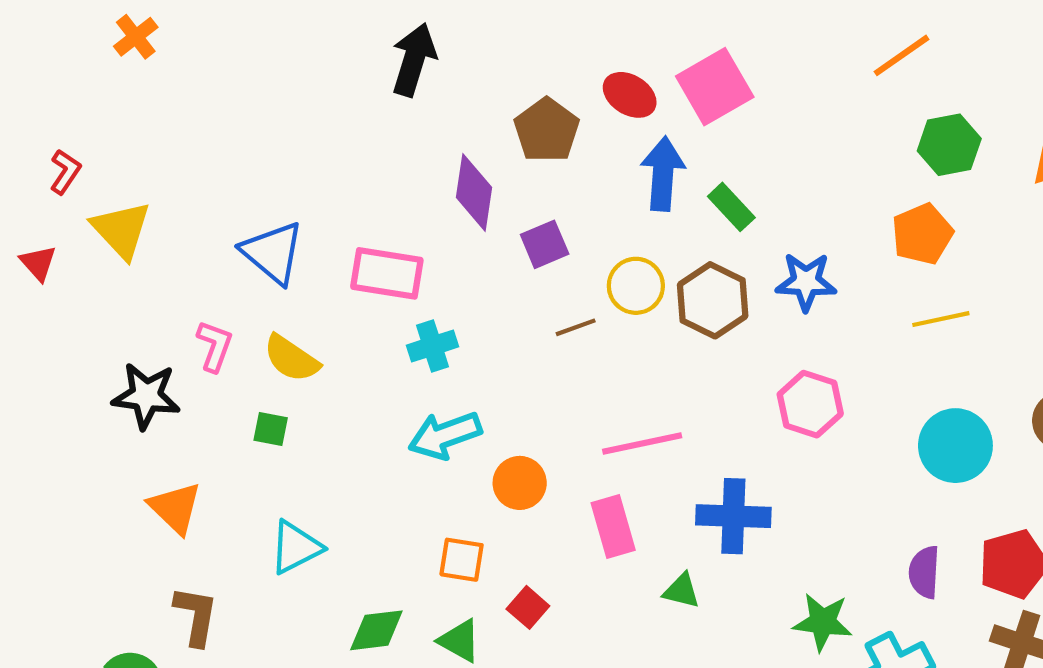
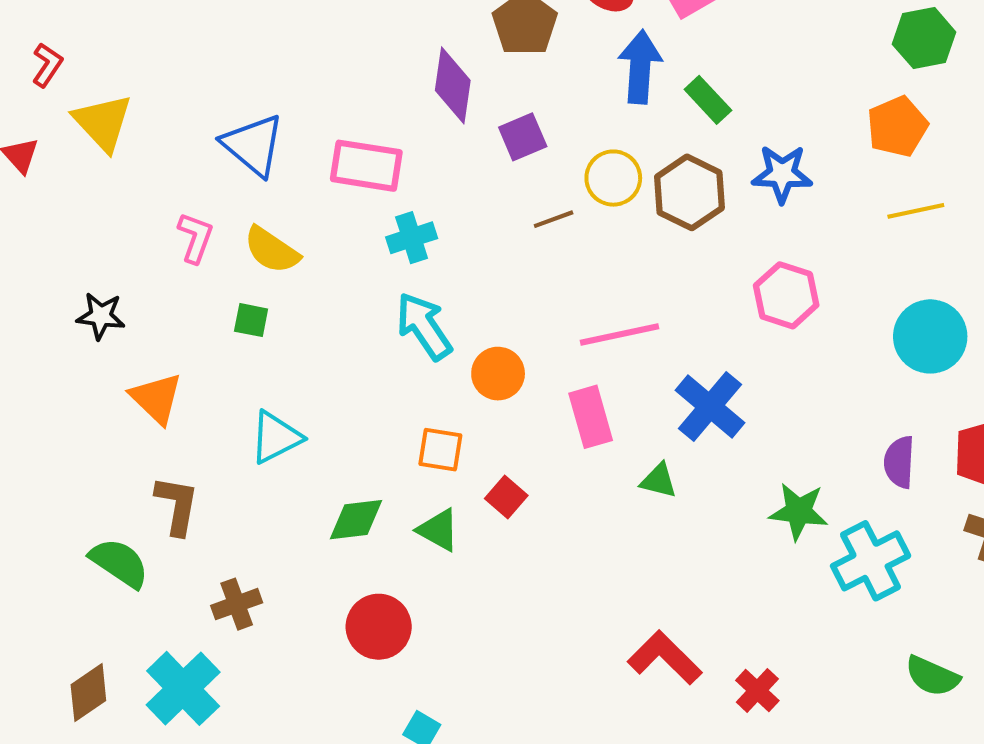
black star: (146, 396) -> (101, 316), moved, size x0.7
cyan arrow: (445, 435) -> (424, 326), turned 76
blue cross: (733, 516) -> (710, 406), turned 38

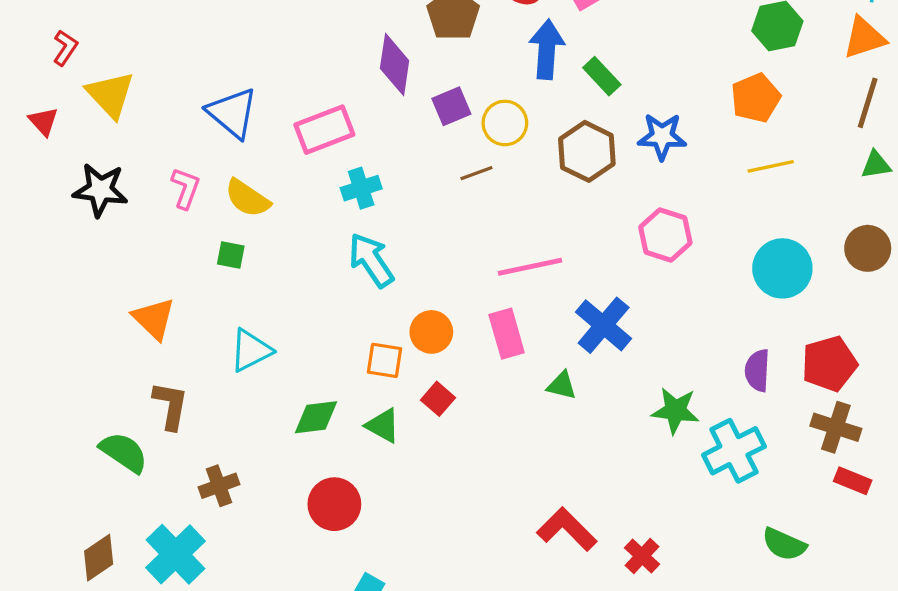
pink rectangle: (366, 166) -> (324, 130), turned -30
yellow circle: (613, 178) -> (505, 123), moved
black star: (101, 316) -> (100, 190), moved, size x1.4
orange circle: (498, 374) -> (431, 332), moved

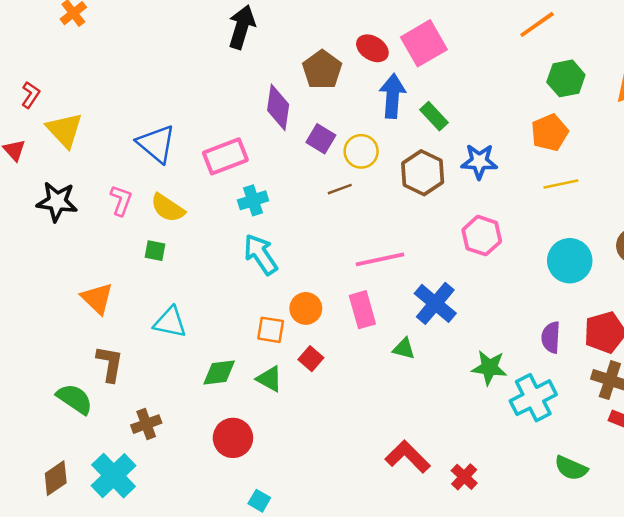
purple square: (451, 106) -> (321, 139), turned -36
cyan triangle: (251, 350) -> (170, 322), turned 39

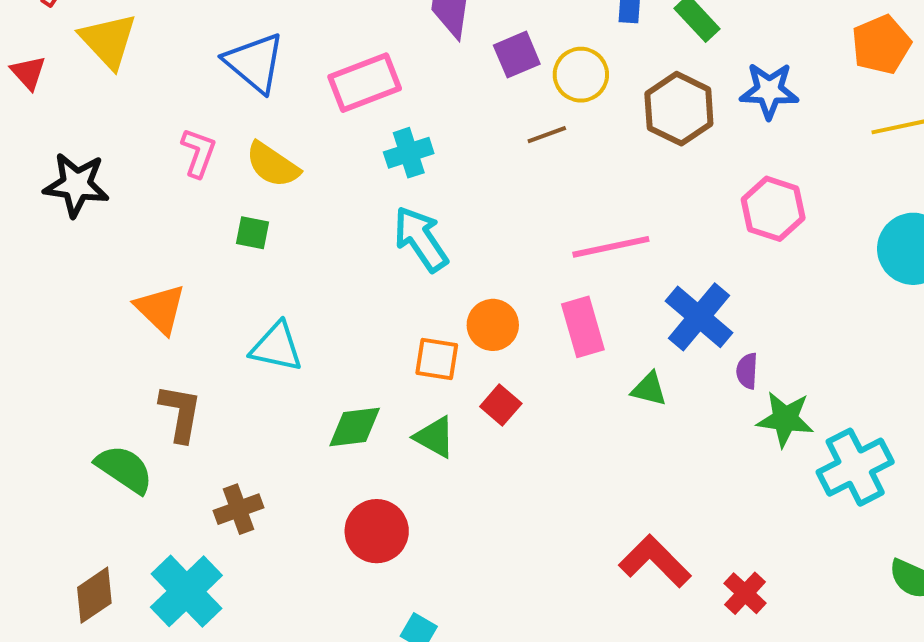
purple square: (321, 139) -> (517, 55), turned 36
black star: (57, 202) -> (76, 185), moved
purple semicircle: (551, 337) -> (747, 371), moved, size x0.7

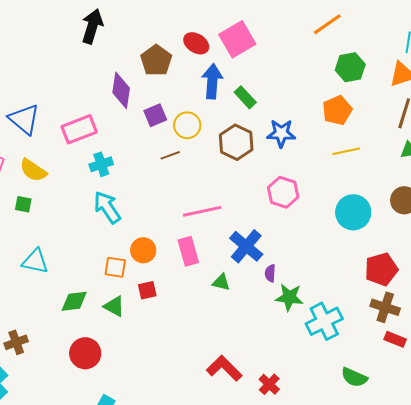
red square: (501, 405) -> (147, 290), turned 36

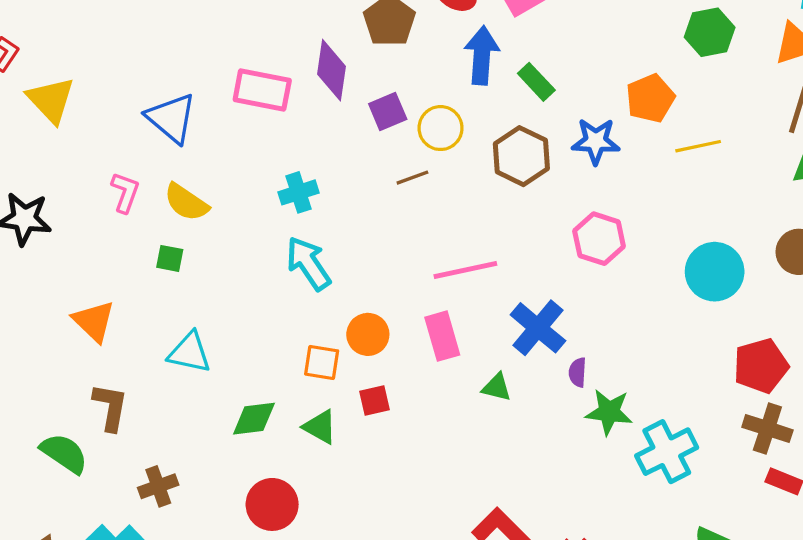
orange pentagon: (337, 110) -> (650, 98), moved
pink rectangle: (79, 129) -> (262, 90), moved, turned 32
yellow line: (346, 151) -> (698, 146), moved

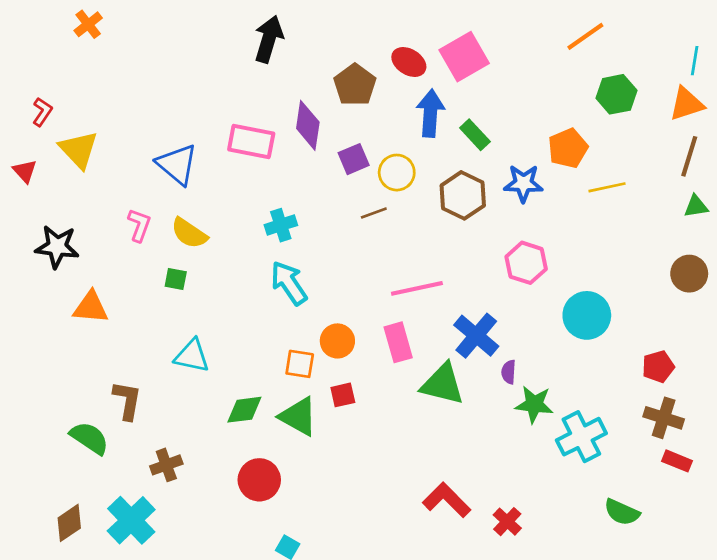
cyan circle: (715, 272) -> (587, 315), moved
orange triangle: (94, 321) -> (91, 307), moved, turned -39
red pentagon: (761, 366) -> (658, 367), size x0.7
green triangle: (497, 387) -> (443, 384), size x1.8
green triangle: (320, 427) -> (298, 416), size x1.4

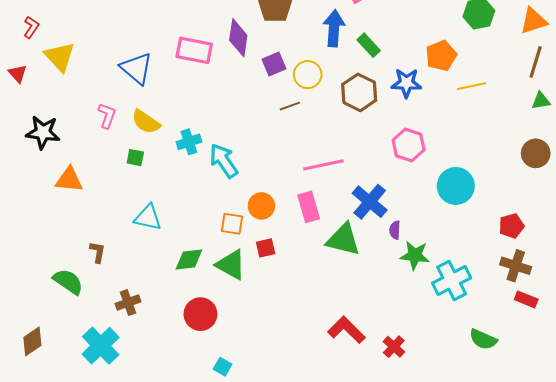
cyan cross: (281, 225) -> (189, 142), moved
brown L-shape: (127, 400) -> (98, 252), size x0.7
brown diamond: (69, 523) -> (32, 341), moved

